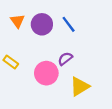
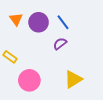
purple semicircle: (65, 59) -> (60, 44), moved
pink circle: (46, 73) -> (29, 80), moved

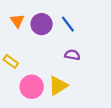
purple semicircle: (60, 44) -> (72, 55), moved, turned 48
yellow triangle: (73, 79) -> (58, 86), moved

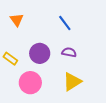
purple circle: (42, 24) -> (40, 53), moved
yellow triangle: (58, 86) -> (72, 82), moved

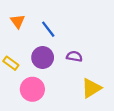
blue line: (65, 23) -> (48, 29), moved
yellow triangle: (72, 82) -> (91, 88), moved

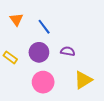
pink circle: (32, 89) -> (43, 82), moved

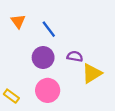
yellow rectangle: (10, 57) -> (11, 96), moved
yellow triangle: (83, 80) -> (92, 73), moved

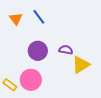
blue line: (49, 29) -> (39, 17), moved
pink circle: (48, 90) -> (31, 80), moved

